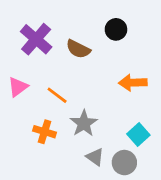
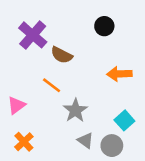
brown semicircle: (78, 49) -> (62, 55), moved
pink triangle: (18, 87) -> (16, 105), moved
orange cross: (44, 132) -> (24, 142), moved, turned 30

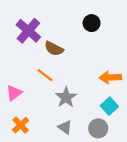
orange arrow: (119, 74) -> (110, 77), moved
gray triangle: (85, 141) -> (65, 127), moved

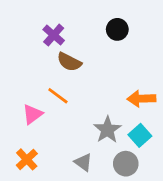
purple cross: (28, 31) -> (54, 35), moved, size x0.7
pink triangle: (14, 93) -> (32, 114), moved
gray star: (66, 97) -> (107, 130), moved

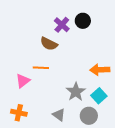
purple cross: (54, 35) -> (62, 25), moved
orange line: (58, 96) -> (41, 68), turned -35
orange cross: (27, 159) -> (19, 113), turned -35

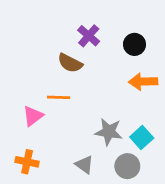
black circle: (83, 21) -> (134, 44), moved
orange arrow: (100, 70) -> (143, 82), moved
gray star: (76, 92) -> (109, 132), turned -30

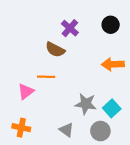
black circle: (134, 44) -> (111, 25), moved

